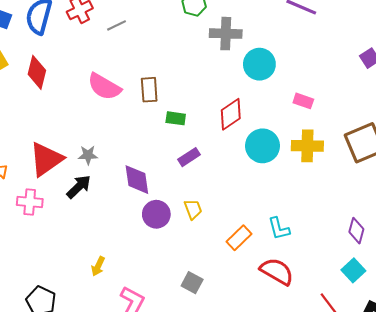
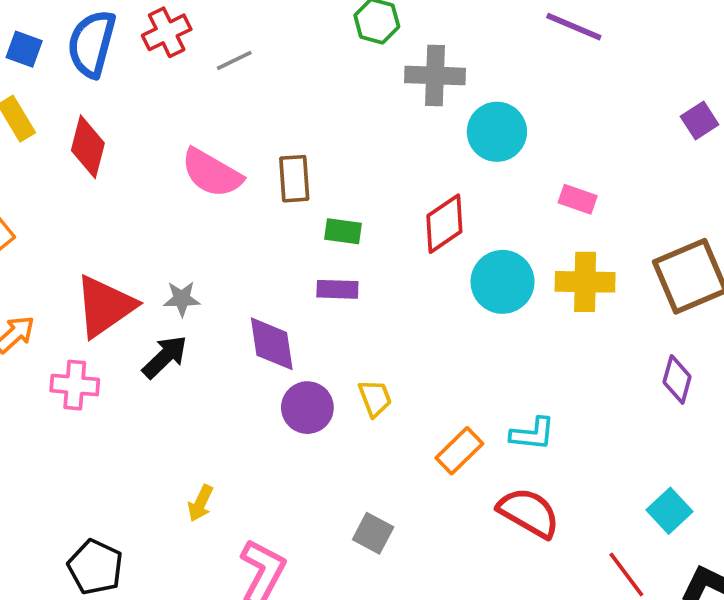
purple rectangle: (189, 157) -> (337, 289), moved, turned 35
cyan L-shape: (279, 229) -> (533, 434), turned -70
purple diamond: (356, 231) -> (677, 379), moved

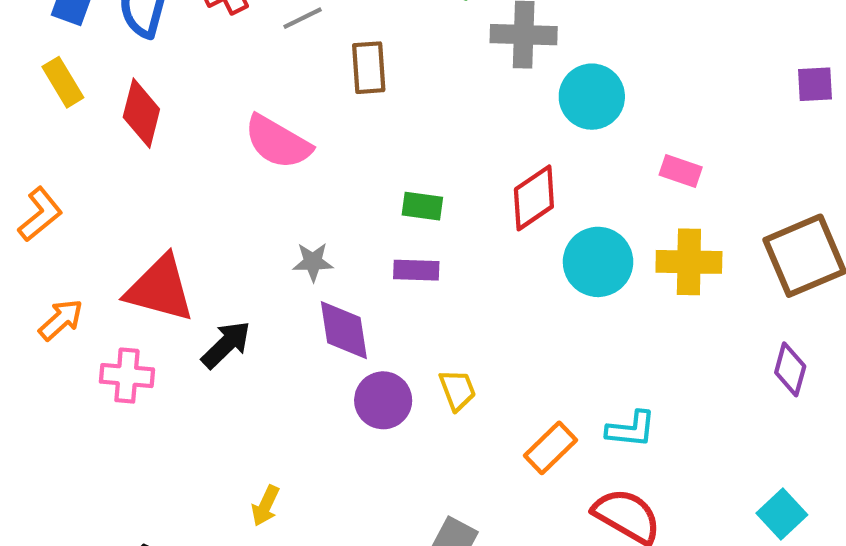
purple square: (700, 120) -> (815, 84), turned 30
brown rectangle: (294, 179) -> (369, 68), moved
gray star: (182, 299) -> (313, 262), moved
red triangle: (105, 306) -> (160, 289), turned 50

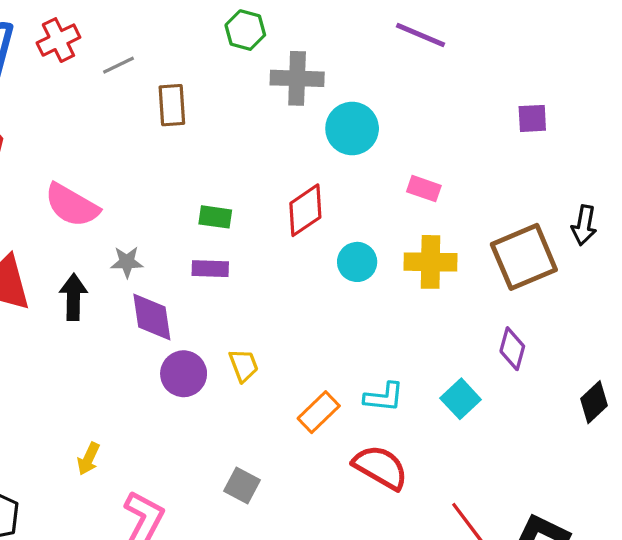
pink semicircle: (278, 142) -> (72, 205), moved
cyan circle: (598, 262) -> (357, 262), size x0.7
black arrow: (226, 345) -> (73, 297), moved, turned -45
cyan square: (782, 514) -> (461, 399), moved

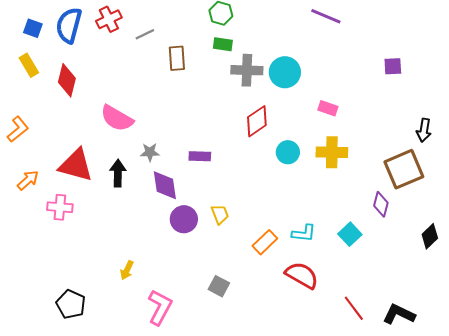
gray cross: (297, 78) -> (247, 70), moved
green rectangle: (215, 217) -> (223, 44), moved
brown square: (524, 257) -> (404, 169), moved

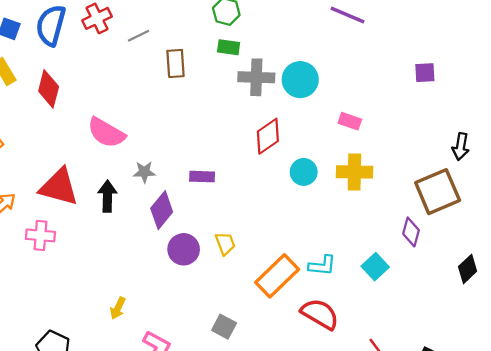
purple diamond: (165, 185) -> (162, 210), turned 48
orange rectangle: (265, 242) -> (277, 276), size x1.5

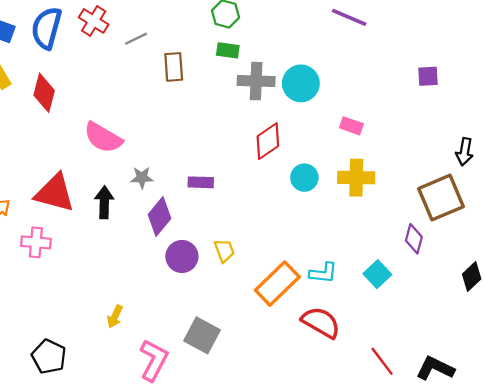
red cross: (97, 18) -> (94, 21), turned -32
gray square: (224, 327) -> (202, 335), moved, size x1.4

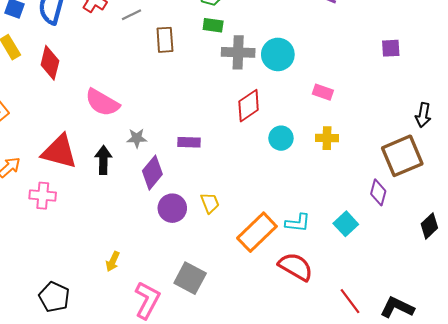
yellow cross: (356, 178) -> (327, 138), size x0.7

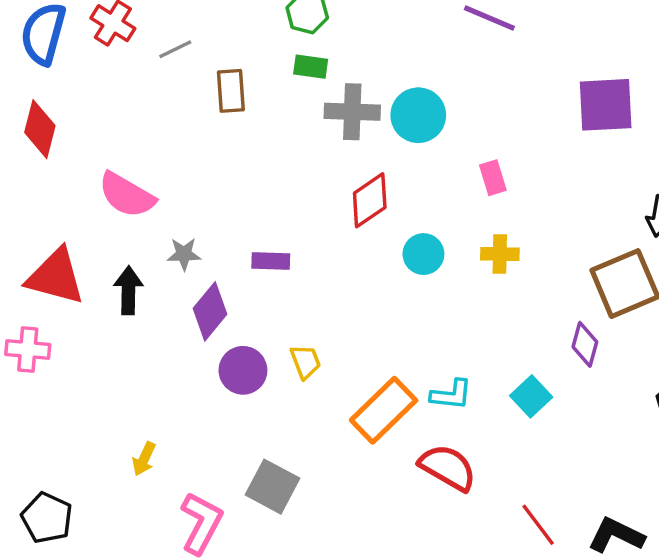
purple square: (391, 48) -> (606, 105), size x1.8
pink rectangle: (323, 92) -> (493, 178), turned 54

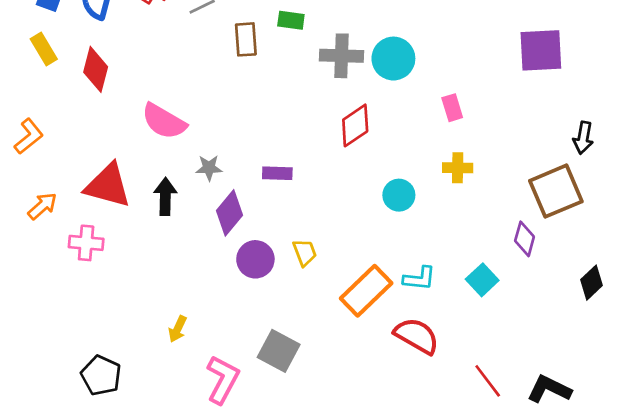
green rectangle: (311, 67) -> (291, 20), moved
cyan circle: (423, 254) -> (399, 195), moved

